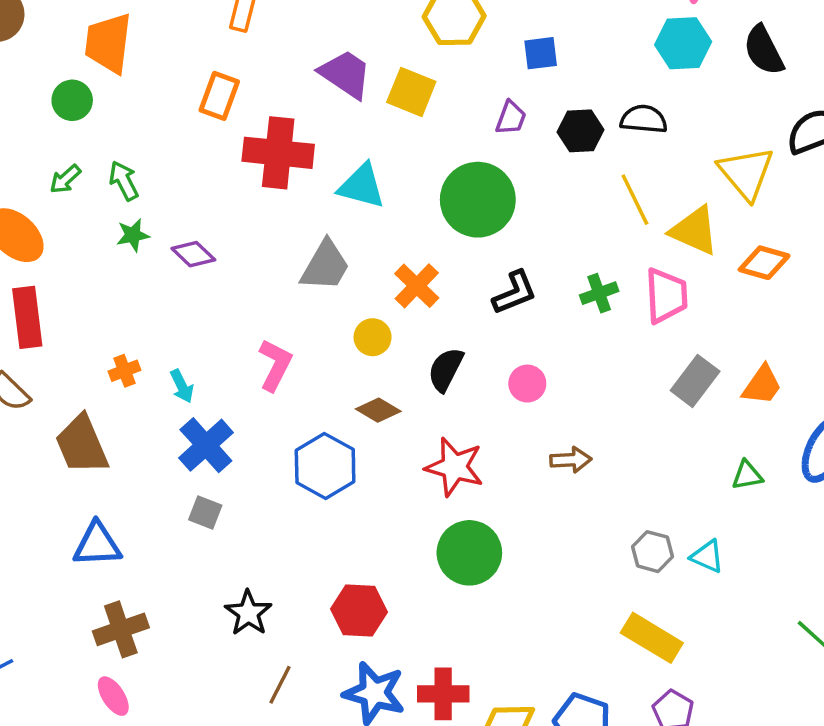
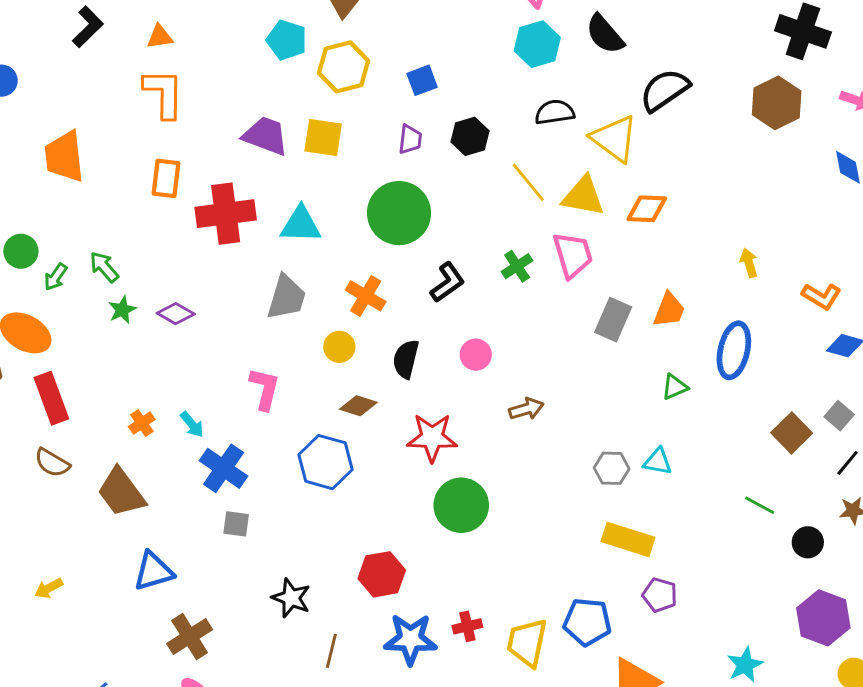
green circle: (72, 100) -> (21, 251), moved
black semicircle: (644, 119) -> (555, 112), moved
red cross: (443, 694) -> (467, 626), size x0.7

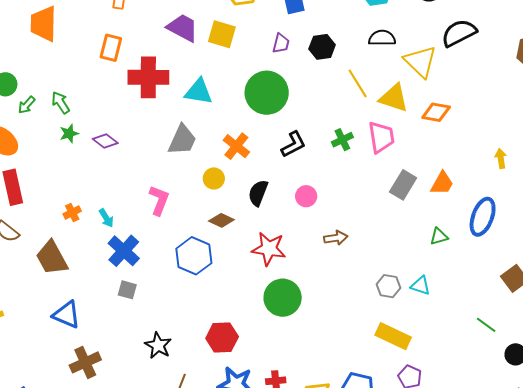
blue triangle: (153, 571) -> (67, 315), turned 32

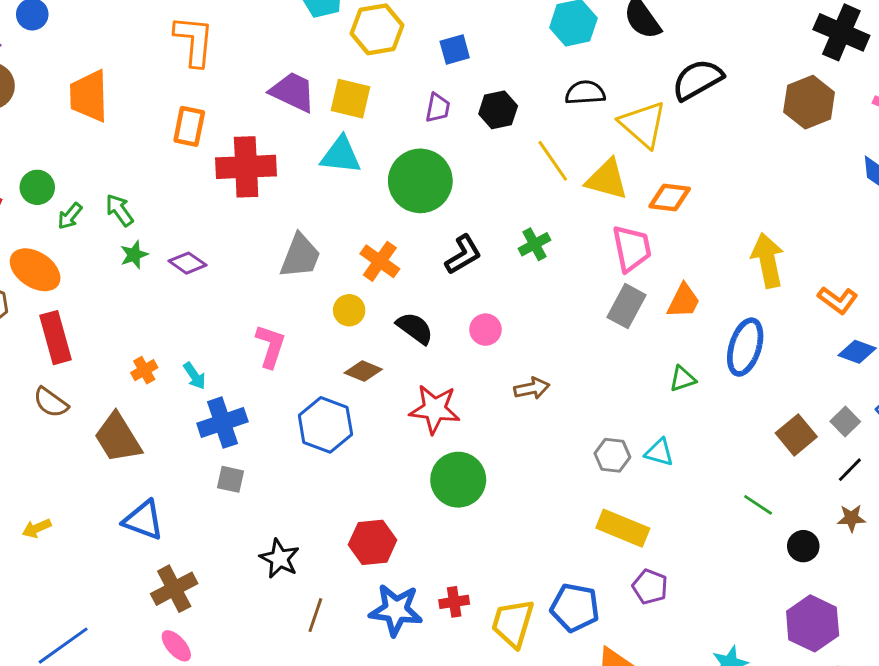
cyan triangle: (199, 92) -> (341, 155), moved
pink trapezoid: (381, 137) -> (632, 248), moved
yellow arrow: (501, 158) -> (768, 260), size x1.8
black semicircle: (258, 193) -> (415, 328), turned 108
blue cross: (124, 251) -> (222, 423), turned 32

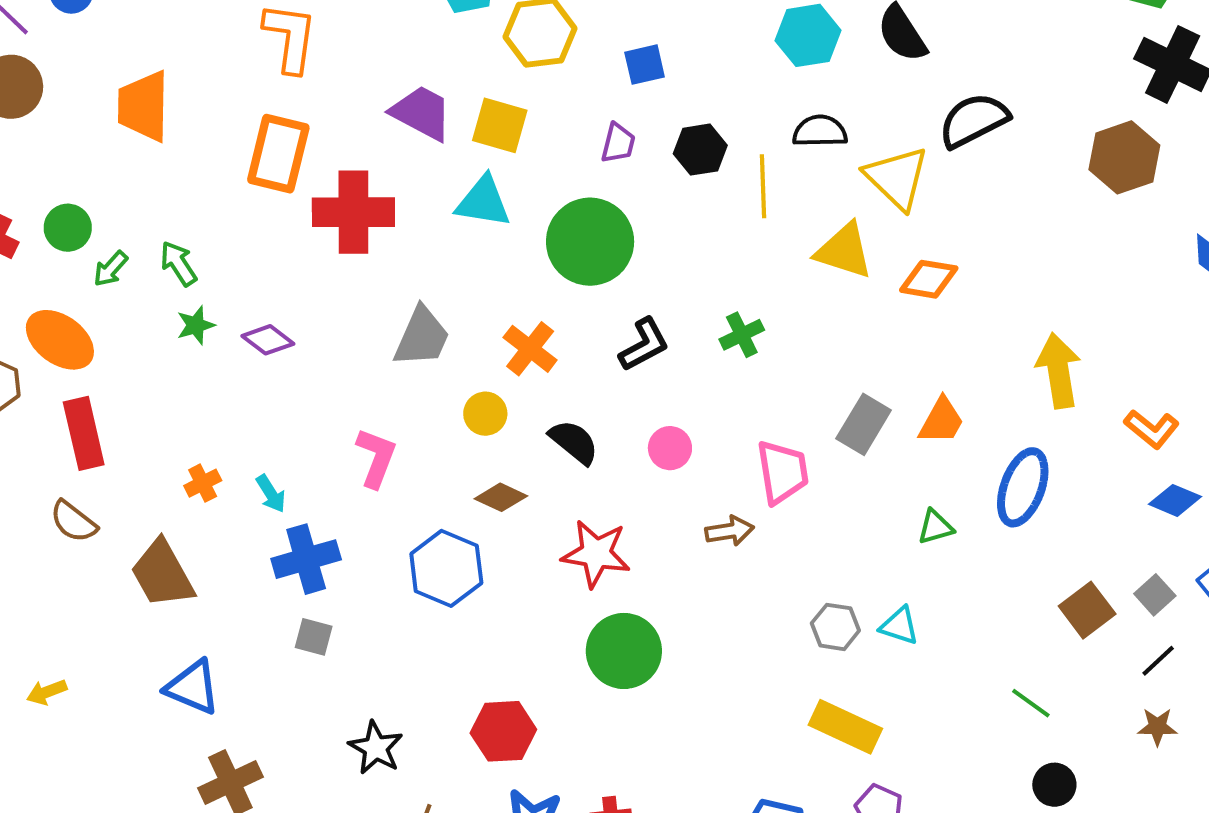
orange rectangle: (189, 126) -> (278, 154), size x1.4
yellow line: (553, 161) -> (763, 186), moved, turned 30
pink trapezoid: (632, 248) -> (782, 472), moved
black circle: (803, 546) -> (1054, 785), moved

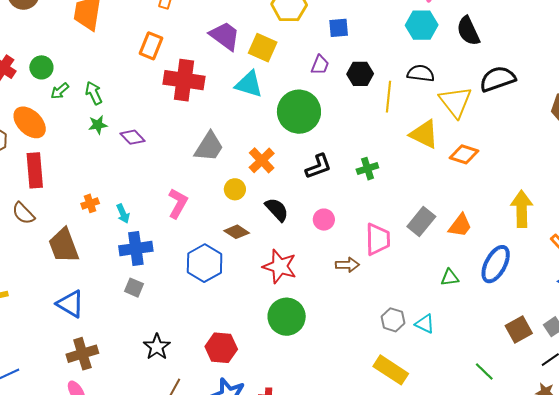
orange rectangle: (278, 154) -> (151, 46), size x0.7

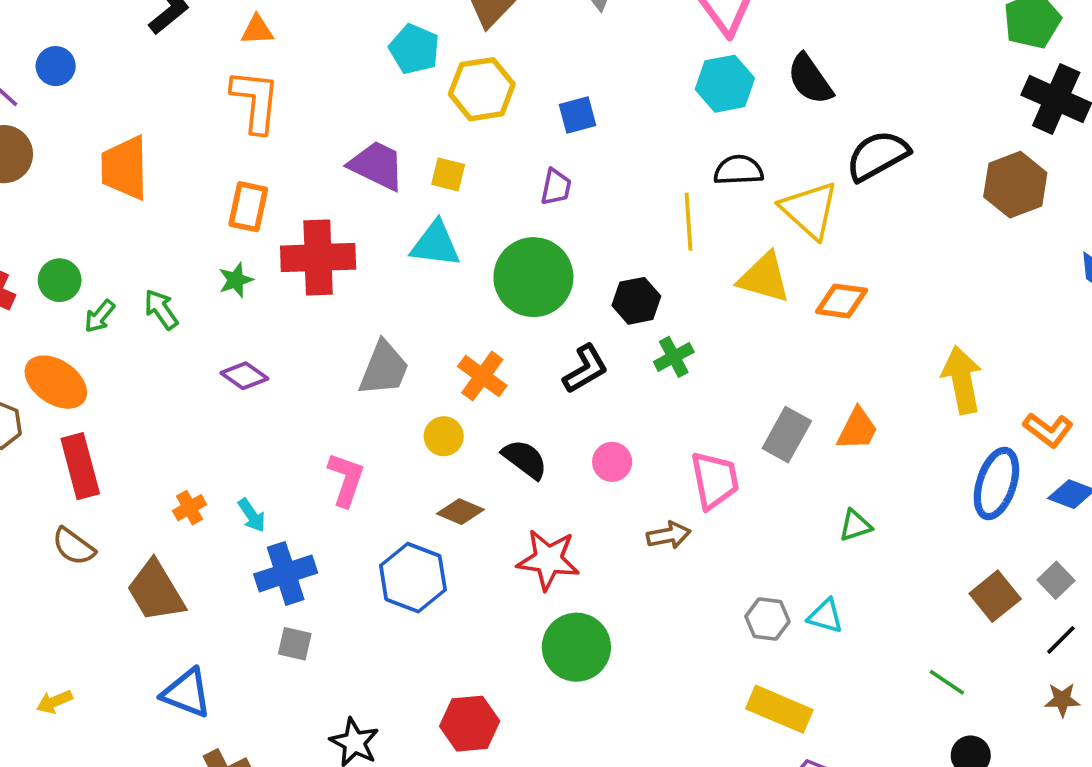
yellow square: (263, 48) -> (448, 174), size x0.7
black hexagon: (360, 74) -> (636, 301), moved
green star: (98, 125) -> (236, 280), moved
blue ellipse: (496, 264) -> (996, 483), moved

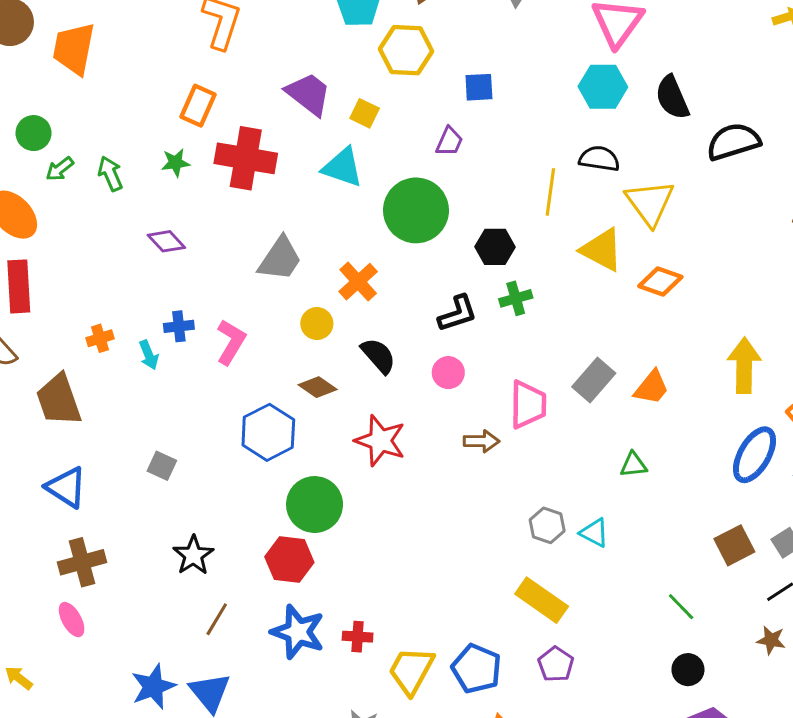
black semicircle: (878, 156) -> (733, 142), moved
orange trapezoid: (125, 168) -> (74, 49), moved
black L-shape: (585, 369) -> (457, 314), moved
blue cross: (286, 573) -> (179, 326), moved, size x0.6
green circle: (576, 647) -> (315, 505), moved

